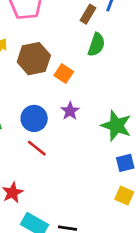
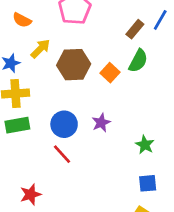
orange square: (64, 73) -> (110, 73), moved
green star: (116, 126) -> (145, 145), size x0.6

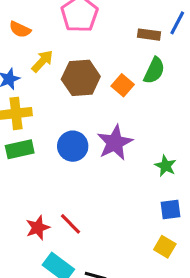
brown rectangle: (135, 29) -> (149, 35), turned 60
purple star: (101, 123) -> (115, 143), size x1.6
red line: (62, 154) -> (71, 224), moved

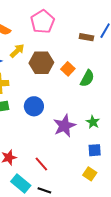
green semicircle: (154, 71) -> (87, 78), moved
purple star: (115, 143) -> (64, 126), moved
red line: (71, 224) -> (41, 164), moved

